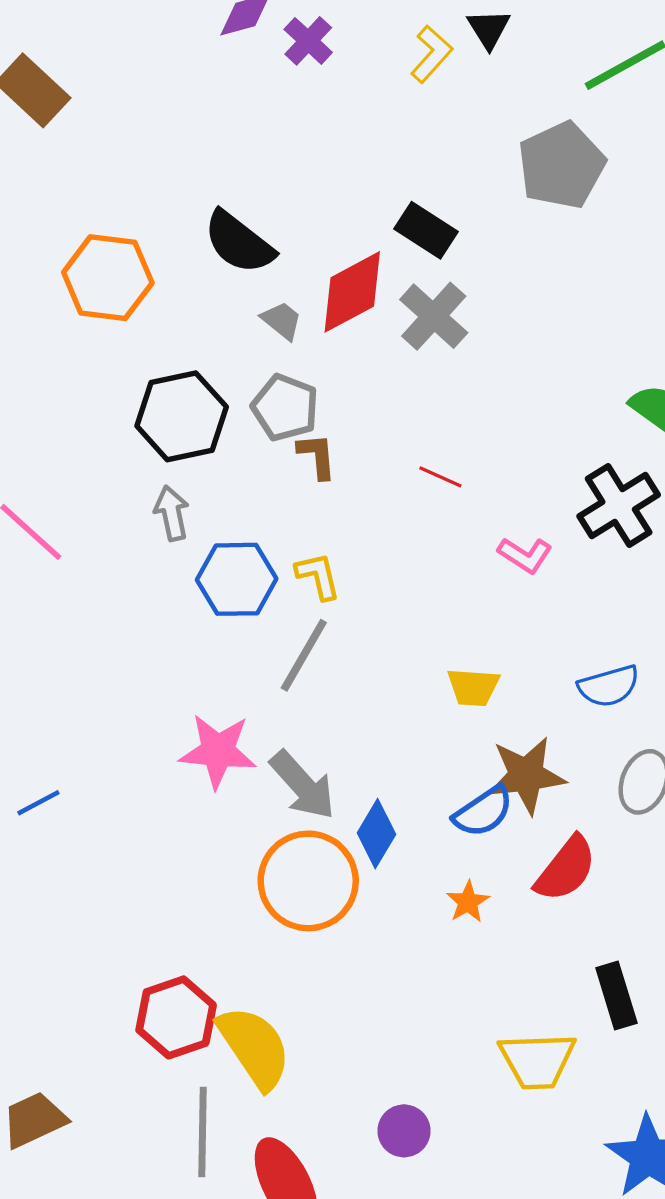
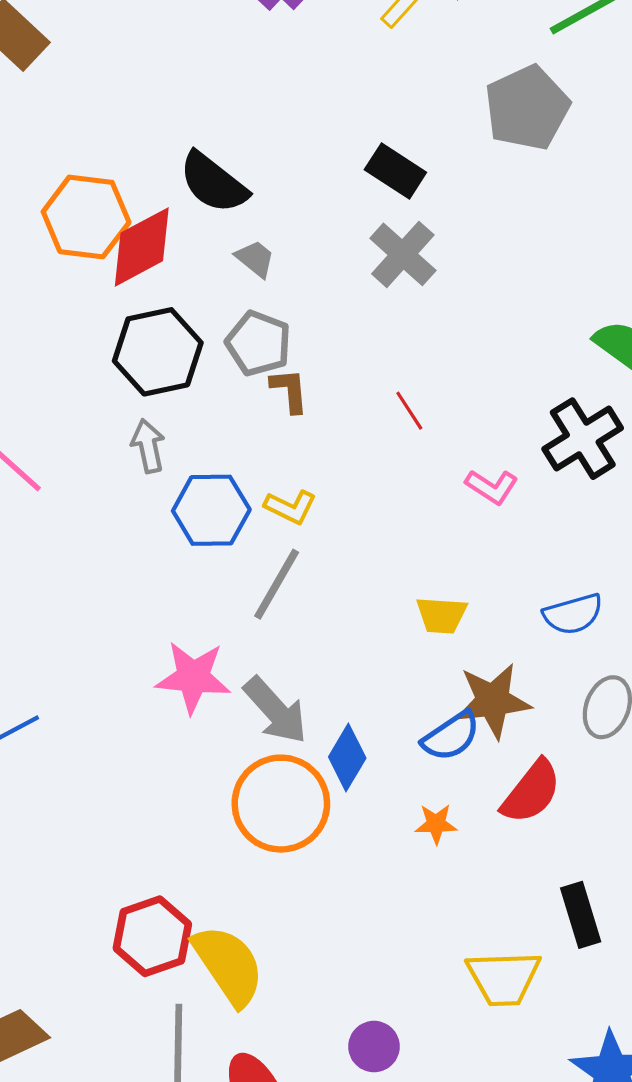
red diamond: (352, 292) -> (142, 247), moved
red line: (440, 477) -> (409, 411), turned 33
yellow L-shape: (318, 576) -> (290, 507), turned 129
orange star: (468, 902) -> (436, 824), turned 30

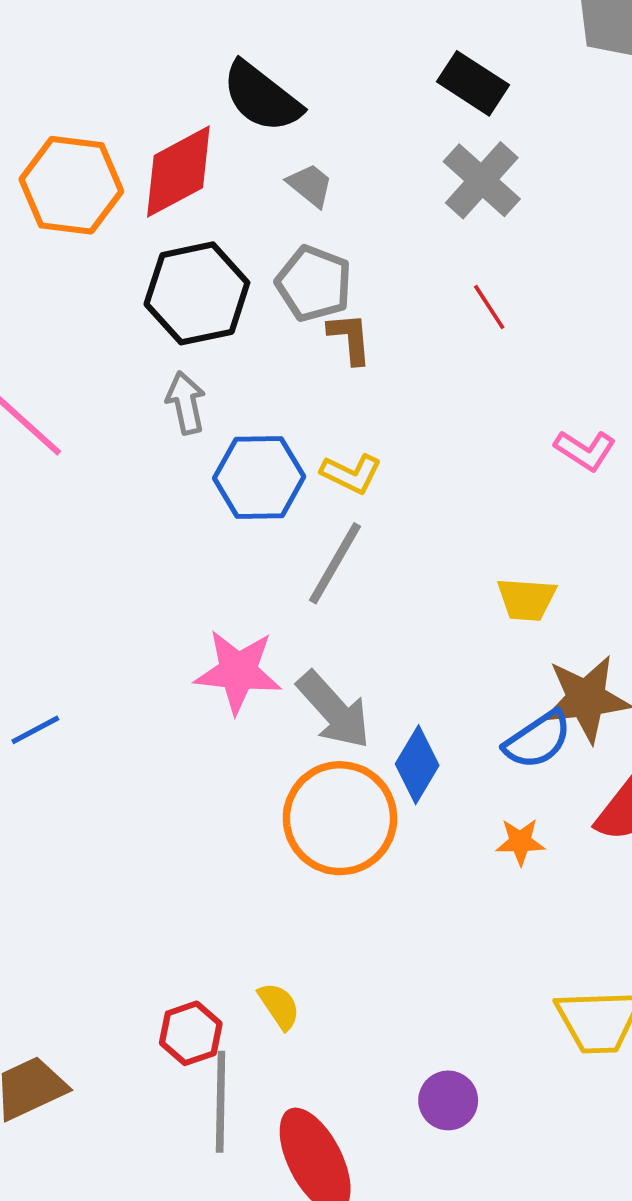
orange hexagon: (86, 217) -> (71, 185), moved
red line: (409, 411) -> (489, 307), moved
red hexagon: (152, 936) -> (191, 1033), moved, size x0.7
yellow semicircle: (228, 965) -> (279, 1006), size x0.5

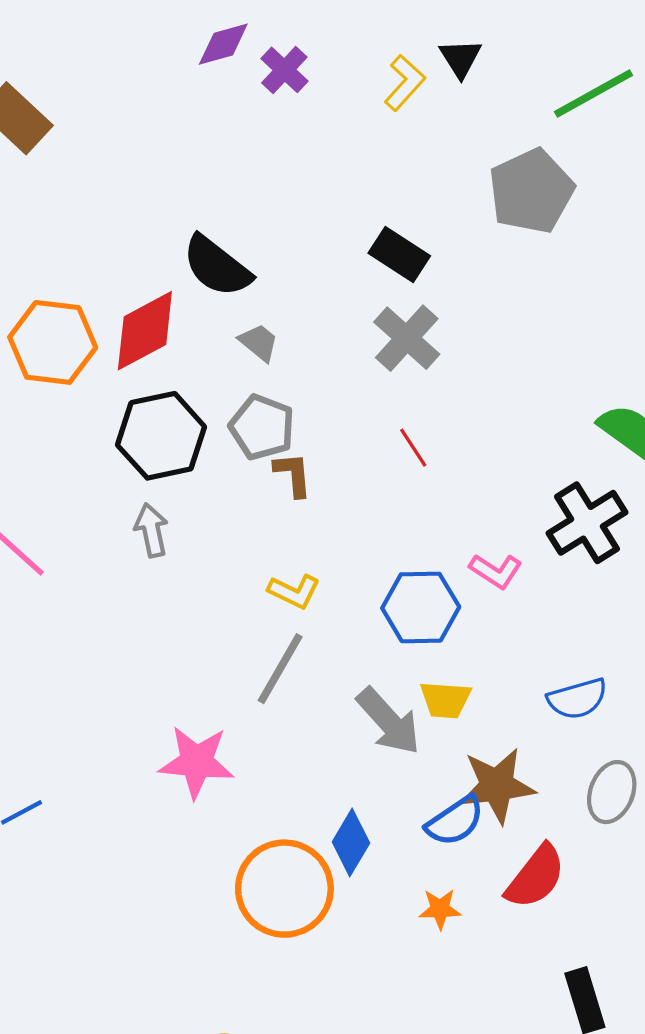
blue hexagon: (259, 477) -> (421, 607), moved
gray arrow: (334, 710) -> (389, 721), moved

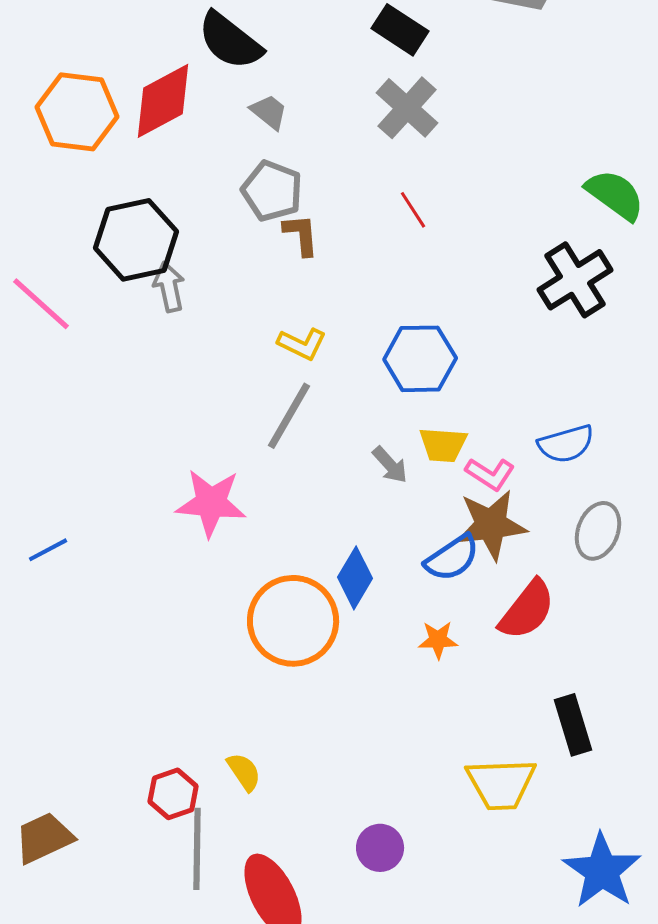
black hexagon: (161, 436) -> (136, 240), moved
pink L-shape: (496, 571) -> (490, 474), moved
gray arrow: (389, 721) -> (390, 465), size x0.6

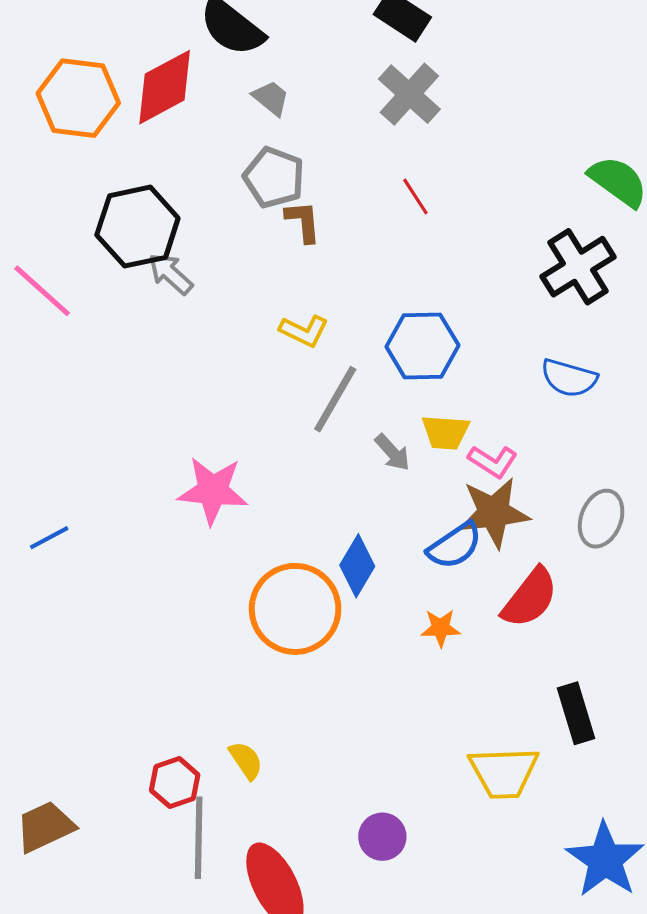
gray arrow: (169, 287) -> (171, 274), turned -36
gray line: (289, 416) -> (335, 399), moved
blue semicircle: (566, 444) -> (569, 378), moved, turned 32

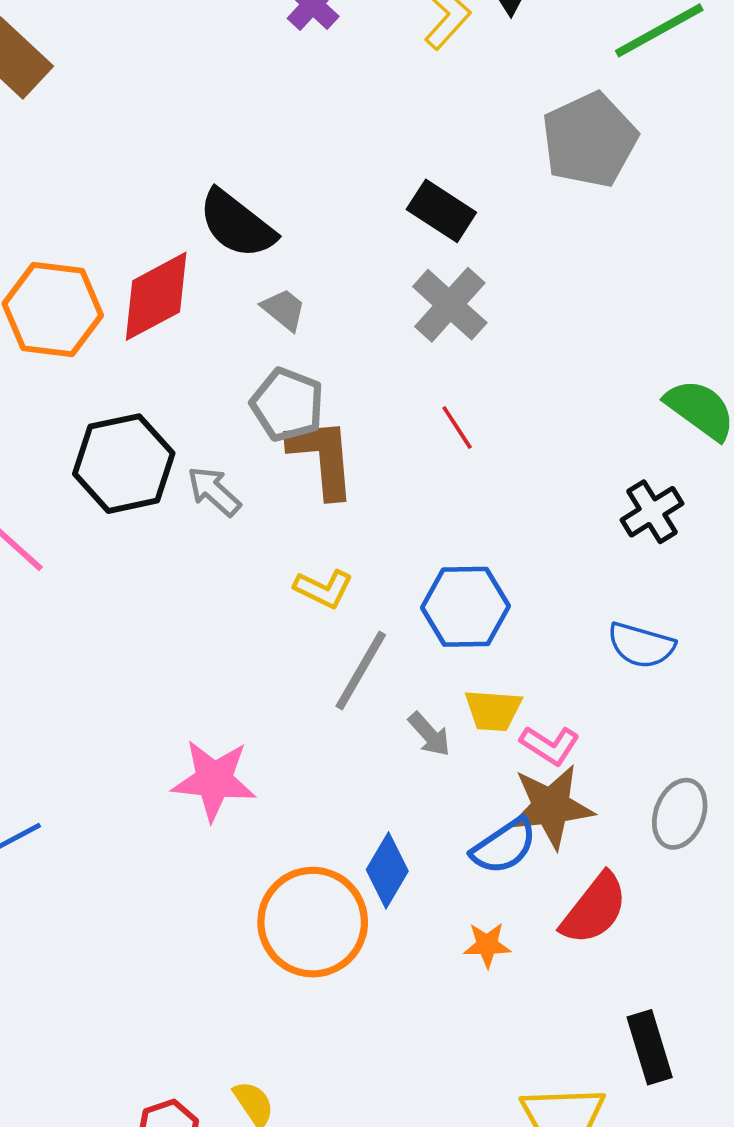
brown L-shape: (303, 222) -> (322, 458), size x1.6
black cross: (578, 267) -> (652, 512), size x0.7
gray arrow: (171, 274) -> (214, 491), moved

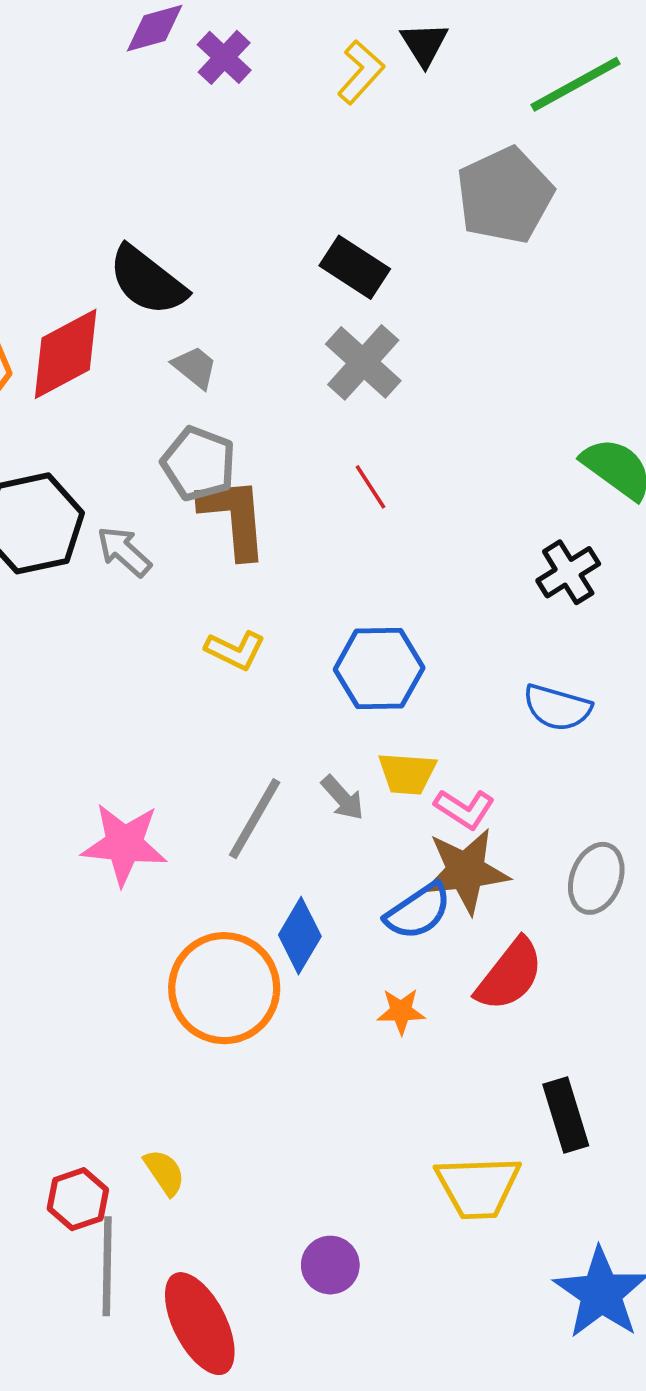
gray line: (361, 671) -> (255, 819), moved

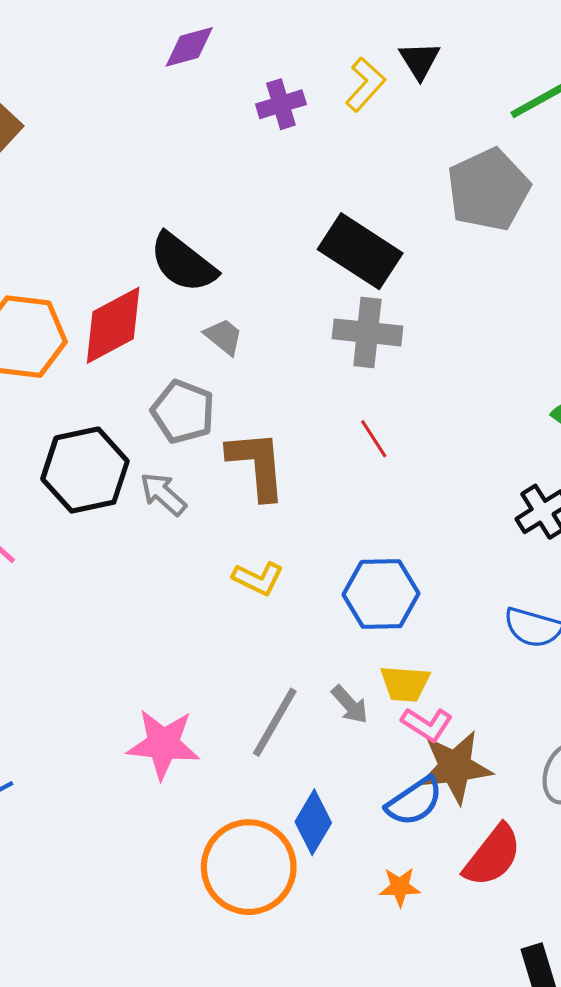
purple cross: (224, 57) -> (281, 104), moved, turned 30
black rectangle: (355, 267) -> (360, 251), size x1.4
gray cross: (363, 362) -> (367, 332), turned -36
gray pentagon: (199, 464) -> (183, 412), moved
pink L-shape: (464, 809) -> (427, 724), moved

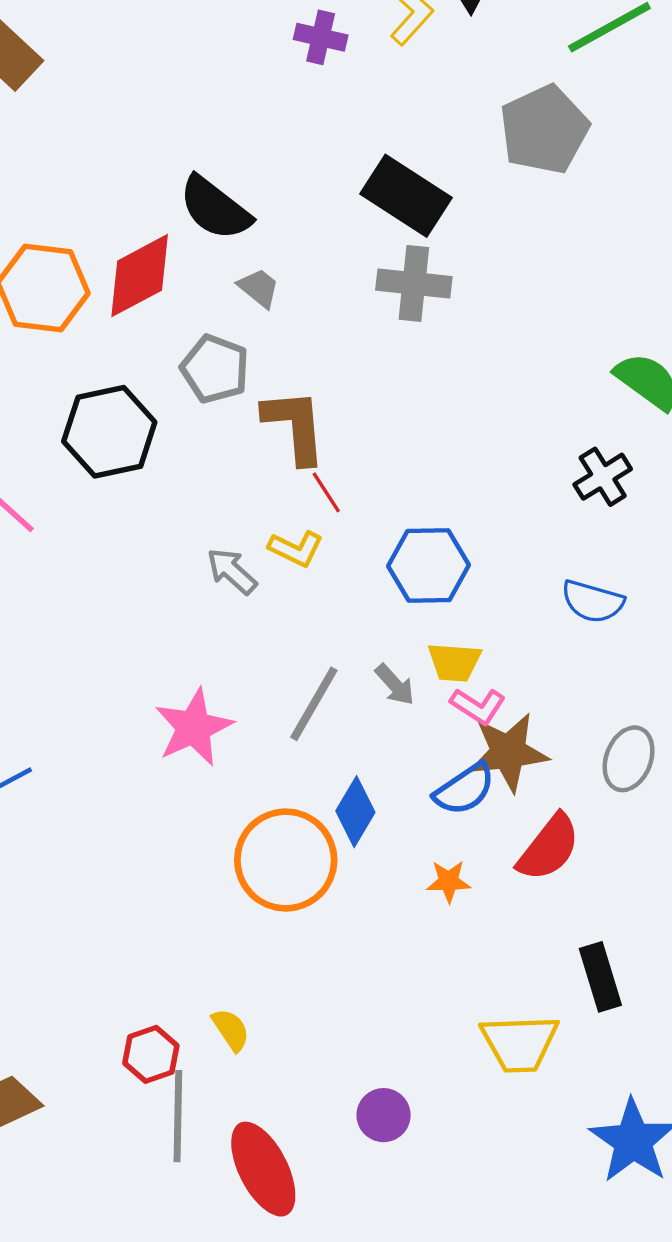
purple cross: (281, 104) -> (321, 37), turned 30
red line: (374, 439) -> (326, 492), moved
gray arrow: (163, 494) -> (232, 571), moved
pink star: (163, 744) -> (194, 727), turned -30

